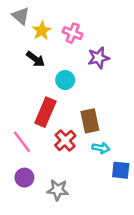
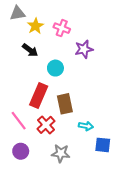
gray triangle: (21, 16) -> (18, 13), turned -49
brown rectangle: (90, 121) -> (65, 104), moved
red cross: (65, 141) -> (46, 125), moved
gray star: (58, 190) -> (61, 153), moved

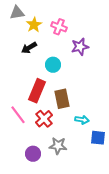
black arrow: (30, 50) -> (29, 48), turned 112
purple circle: (21, 151) -> (33, 154), moved

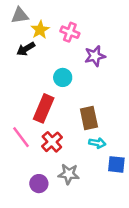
black arrow: (29, 48) -> (26, 49), moved
brown rectangle: (62, 99) -> (89, 118), moved

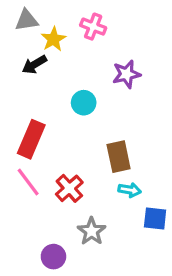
pink cross: (70, 32) -> (93, 27), moved
red rectangle: (44, 108) -> (31, 139), moved
gray star: (69, 174) -> (92, 231), turned 30
purple circle: (39, 184) -> (53, 257), moved

